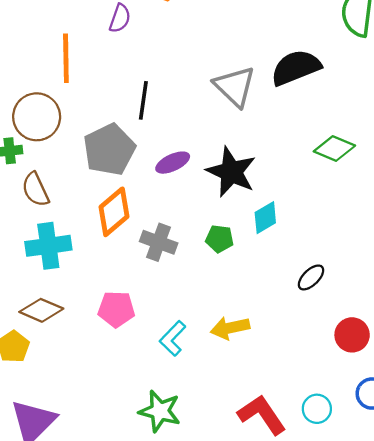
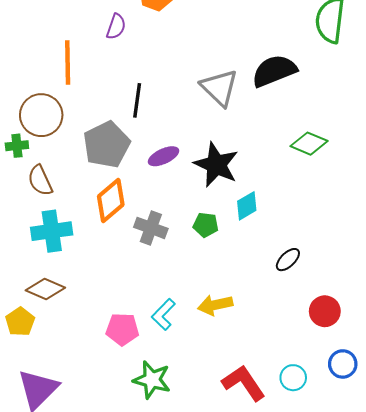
pink pentagon: (116, 309) -> (122, 329), moved

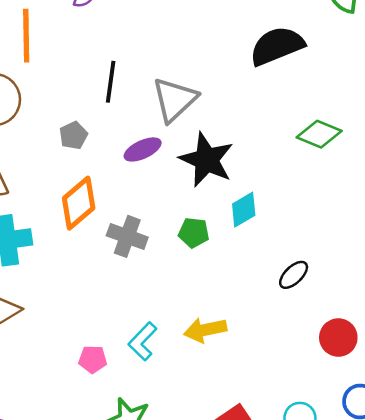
gray triangle: (219, 88) -> (175, 100), moved, turned 33
gray pentagon: (107, 145) -> (74, 135), size x0.5
pink pentagon: (122, 329) -> (93, 359), size x0.7

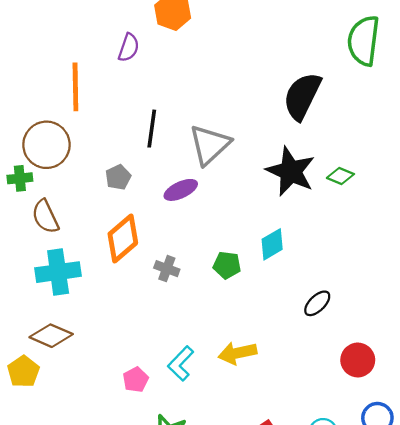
black semicircle: (277, 46) -> (302, 96), turned -42
green diamond: (319, 134) -> (340, 176), size x0.7
black star: (207, 160) -> (291, 171), moved
gray cross: (127, 236) -> (167, 269), size x0.7
pink pentagon: (93, 359) -> (136, 380), turned -30

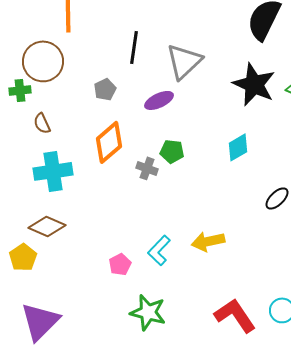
brown semicircle: (45, 217) -> (42, 123), size x0.7
green pentagon: (227, 265) -> (172, 151), moved

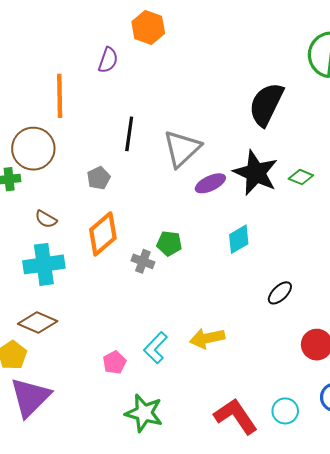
purple ellipse: (159, 100) -> (210, 183), moved
brown semicircle: (42, 123) -> (46, 219), moved, turned -35
purple triangle: (40, 321) -> (30, 397), moved

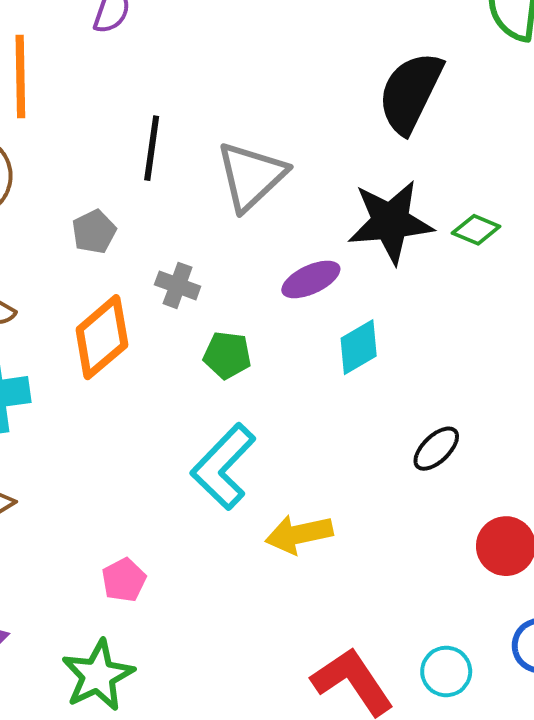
black star: (256, 173) -> (390, 222), turned -30
purple ellipse: (210, 183) -> (311, 279), moved
gray cross: (143, 261) -> (178, 285), moved
cyan L-shape: (156, 348) -> (223, 467), moved, size x1.4
green star: (144, 413) -> (98, 675), moved, turned 30

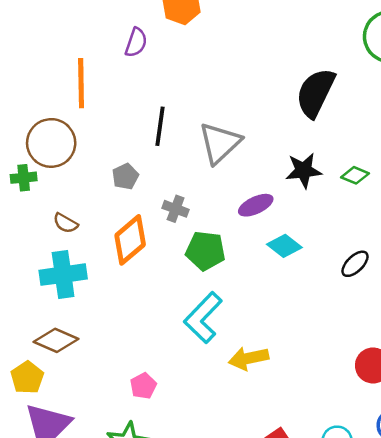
black star: (390, 222) -> (304, 171), size x0.7
cyan diamond: (359, 347) -> (284, 246), turned 68
green pentagon: (227, 355) -> (205, 251), size x1.4
black ellipse: (436, 449) -> (355, 264), moved

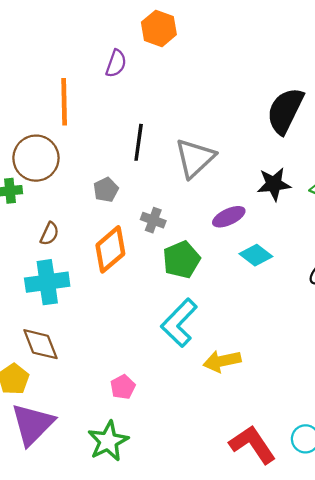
brown semicircle: (65, 223) -> (49, 234), turned -95
green pentagon: (205, 251) -> (181, 260), turned -30
brown diamond: (56, 340) -> (40, 344), turned 45

